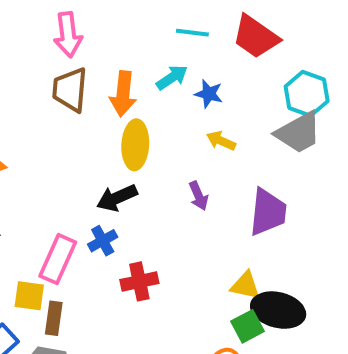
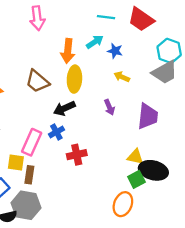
brown trapezoid: (70, 90) -> (37, 81), moved, turned -55

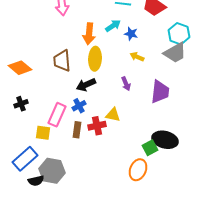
brown trapezoid: (37, 81) -> (62, 61), turned 45
yellow triangle: (135, 157) -> (113, 115), moved
brown rectangle: (29, 175) -> (77, 130), moved

